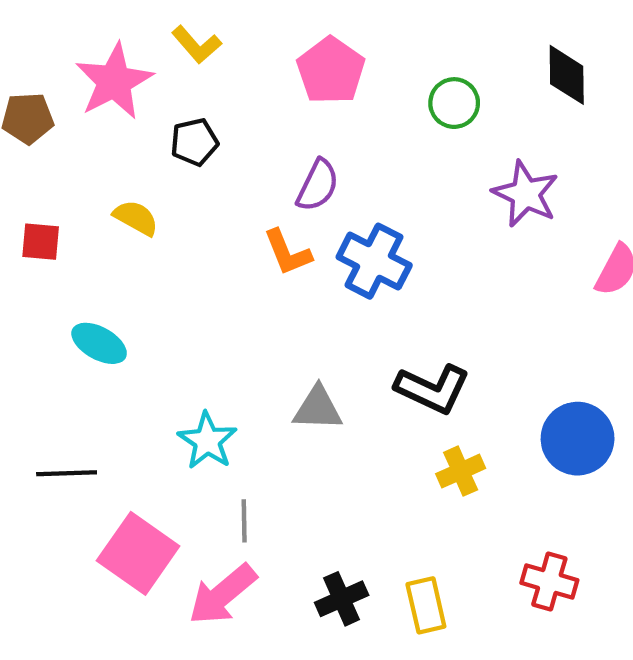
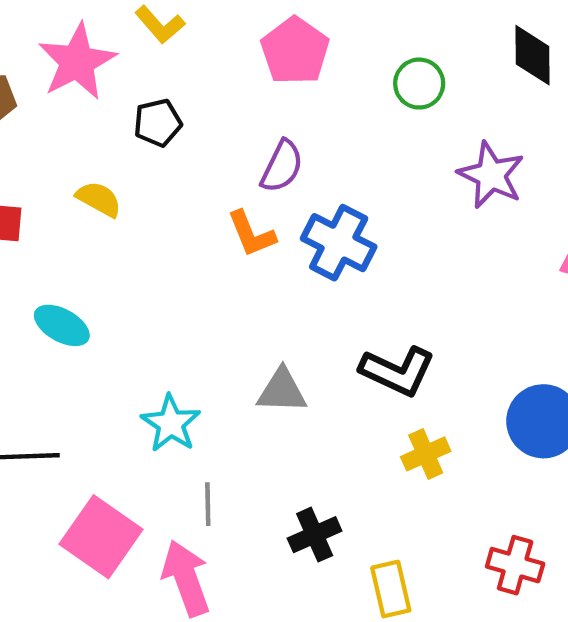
pink arrow: (222, 594) -> (186, 578), turned 110
black cross: (342, 599) -> (315, 535), moved

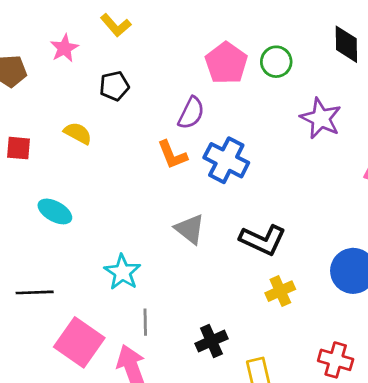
pink pentagon: (295, 51) -> (226, 63), moved
pink star: (77, 62) -> (64, 48), size x0.6
gray triangle: (282, 391) -> (190, 229), moved, turned 36

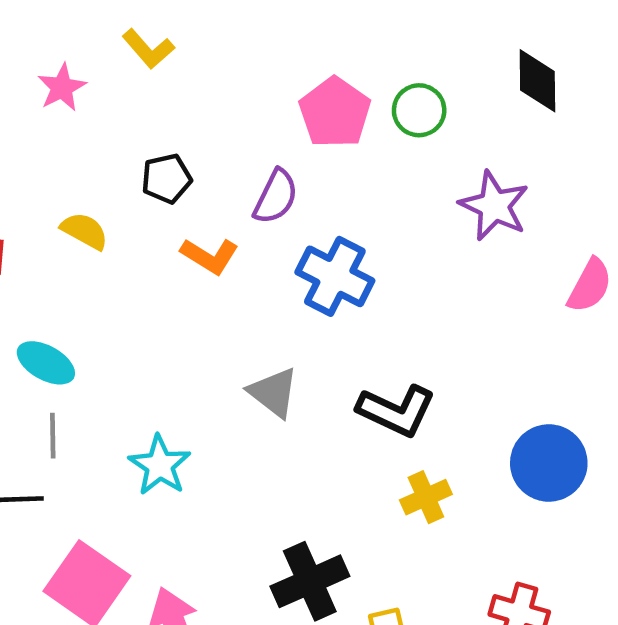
black pentagon: (114, 86) -> (167, 179), moved
orange L-shape: (172, 155) -> (210, 256), moved, turned -36
gray line: (145, 322) -> (53, 436), moved
black cross: (211, 341) -> (310, 581), size x1.4

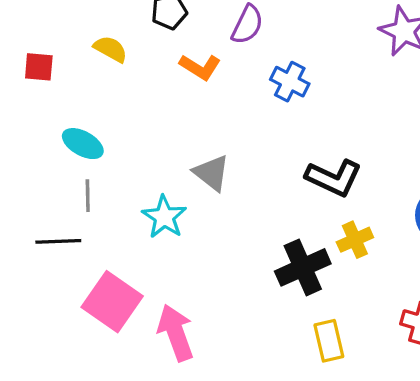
blue cross: (335, 276) -> (290, 82), size x0.7
gray triangle: (273, 392) -> (212, 173), moved
black cross: (310, 581) -> (303, 267), moved

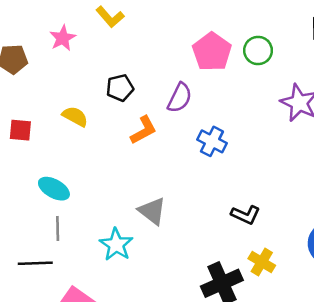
orange L-shape: (200, 67) -> (144, 130), turned -60
black L-shape: (334, 178) -> (246, 215), size x0.7
yellow cross: (355, 240) -> (262, 262), turned -35

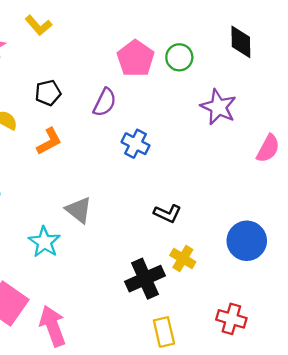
orange L-shape: (144, 130) -> (49, 141), moved

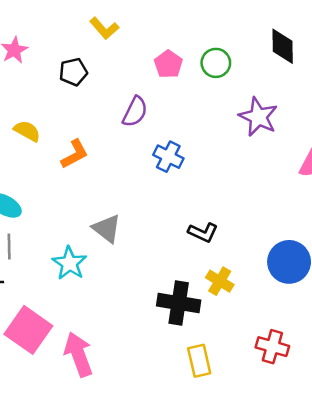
yellow L-shape: (38, 25) -> (104, 28), moved
pink pentagon: (136, 58) -> (168, 64), size x0.7
black pentagon: (48, 93) -> (73, 72), moved
black cross: (145, 279) -> (179, 303), turned 33

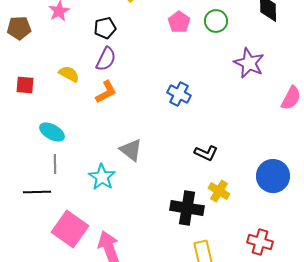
purple semicircle: (135, 112) -> (106, 59), moved

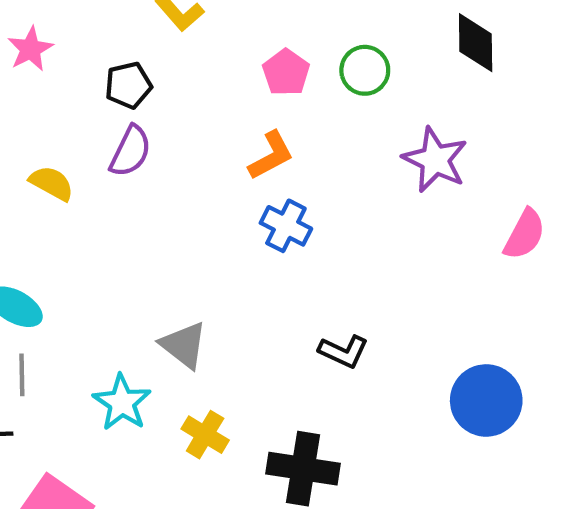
orange L-shape: (106, 92) -> (271, 155), moved
yellow cross: (219, 191) -> (205, 435), moved

